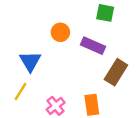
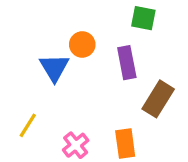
purple rectangle: (93, 46) -> (127, 63), turned 55
blue triangle: (30, 61) -> (54, 68), moved

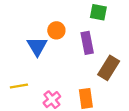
yellow line: (28, 125) -> (19, 86), turned 48

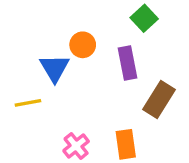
green square: (98, 12) -> (144, 18), turned 36
yellow line: (19, 86) -> (28, 103), moved

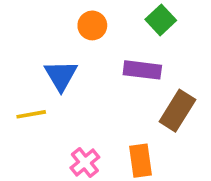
orange circle: (83, 45) -> (92, 25), moved
purple rectangle: (127, 63) -> (142, 70), turned -72

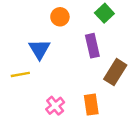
purple rectangle: (142, 70) -> (92, 46), turned 70

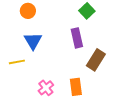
orange circle: (60, 17) -> (28, 11), moved

